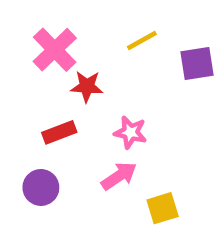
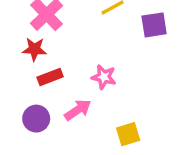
red star: (87, 86) -> (34, 49), moved
pink arrow: (119, 176) -> (78, 110), moved

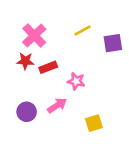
red rectangle: (50, 77) -> (48, 67), moved

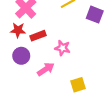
purple square: (113, 43) -> (95, 15), turned 30
purple circle: (27, 112) -> (21, 56), moved

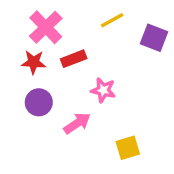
red rectangle: (38, 36) -> (74, 59), moved

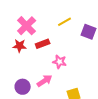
purple circle: (39, 102) -> (23, 87), moved

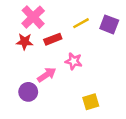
yellow line: (65, 22) -> (81, 23), moved
pink arrow: (45, 81) -> (47, 75), moved

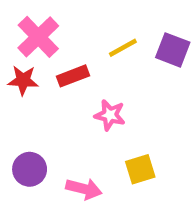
pink arrow: (47, 75) -> (84, 189), moved, turned 48
yellow square: (91, 102) -> (140, 169), moved

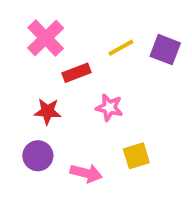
red star: (23, 80) -> (48, 111), moved

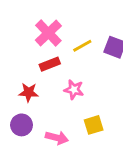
pink cross: (46, 38) -> (48, 33), moved

